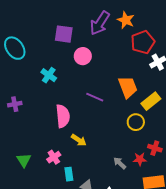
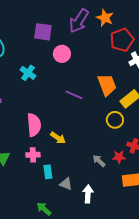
pink semicircle: (63, 116) -> (34, 125), moved
pink cross: (54, 157) -> (33, 155), turned 32

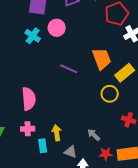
cyan cross: (28, 73) -> (33, 36), moved
yellow arrow: (58, 138) -> (57, 133), moved, turned -133
red star: (119, 157) -> (106, 154), moved
gray triangle: (66, 184) -> (71, 152), moved

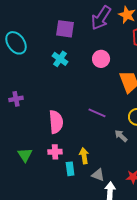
pink circle: (57, 28) -> (101, 59), moved
purple line: (69, 69) -> (97, 113), moved
gray arrow: (94, 135) -> (121, 136), moved

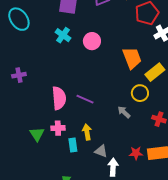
pink circle: (101, 59) -> (92, 41), moved
purple line: (97, 113) -> (85, 99), moved
green triangle: (25, 155) -> (37, 134), moved

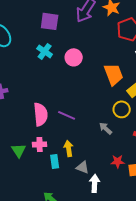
red star: (136, 153) -> (118, 161), moved

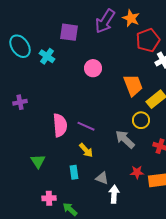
cyan cross: (45, 51) -> (47, 56), moved
gray arrow: (106, 128) -> (125, 139), size x1.5
pink cross: (40, 144) -> (49, 198), moved
yellow arrow: (69, 148) -> (86, 150), moved, turned 147

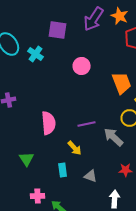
purple line: (86, 126) -> (87, 124), moved, turned -36
white arrow: (114, 194) -> (115, 199), moved

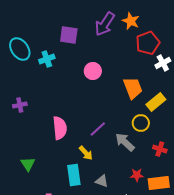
cyan cross: (36, 54) -> (47, 59), turned 35
purple line: (87, 124) -> (98, 129), turned -30
green triangle: (27, 159) -> (28, 164), moved
cyan rectangle: (63, 170) -> (74, 175), size x1.5

